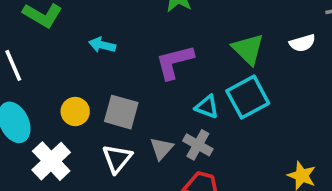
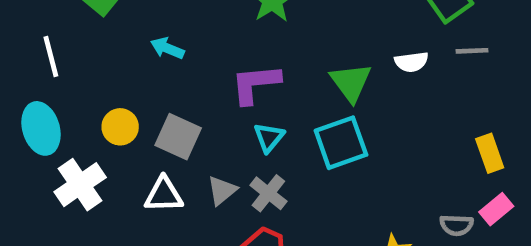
white semicircle: (302, 43) -> (411, 62), moved
cyan triangle: (207, 107) -> (269, 137), moved, turned 40
white triangle: (117, 159) -> (164, 195), turned 40

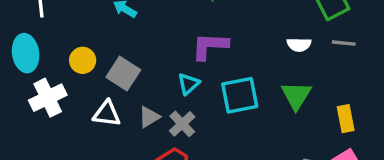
green triangle: (351, 82) -> (296, 95), moved
purple L-shape: (255, 84) -> (210, 46), moved

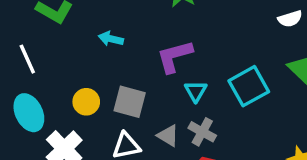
purple L-shape: (210, 46) -> (174, 56), moved
gray triangle: (149, 117) -> (168, 136), turned -40

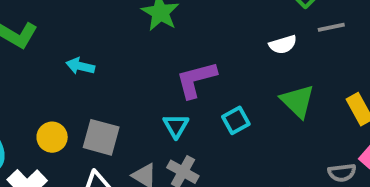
purple L-shape: (174, 56) -> (196, 79), moved
cyan square: (249, 86) -> (236, 120), size x0.6

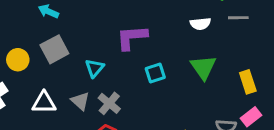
cyan triangle: (176, 126) -> (94, 68), moved
gray square: (101, 137) -> (54, 49), moved, turned 36

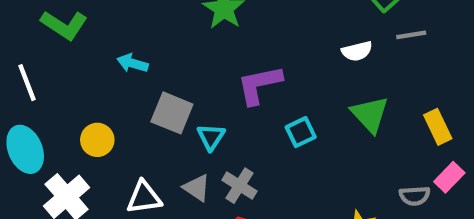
gray square: (54, 49) -> (172, 113), moved, turned -32

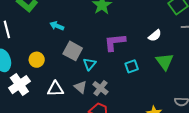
white semicircle: (357, 51) -> (155, 35), moved, turned -32

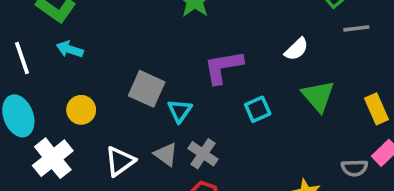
cyan arrow: (57, 26) -> (70, 49), moved
white triangle: (55, 89) -> (120, 161), turned -30

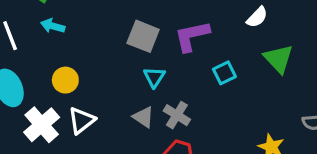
gray square: (147, 89) -> (143, 36), moved
white triangle: (120, 161) -> (82, 120), moved

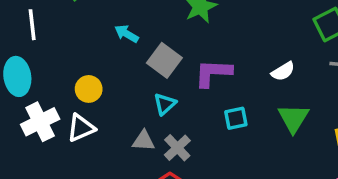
cyan arrow: (53, 26) -> (127, 34), moved
yellow circle: (65, 80) -> (89, 89), moved
gray triangle: (143, 117) -> (144, 141), turned -45

